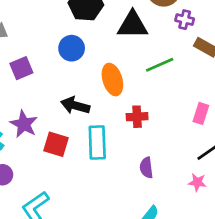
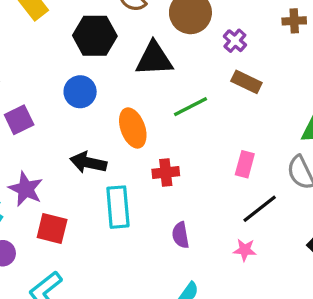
purple cross: (185, 20) -> (235, 41), moved, turned 30
red square: (56, 144) -> (52, 228), moved

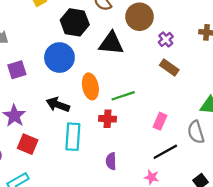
blue circle: (80, 92) -> (59, 58), size x1.4
green line: (190, 107) -> (123, 96), moved

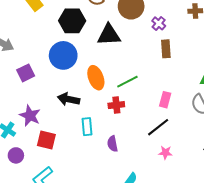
brown rectangle: (169, 68) -> (166, 49), turned 60
cyan rectangle: (73, 137) -> (87, 127), size x0.7
black line: (165, 152) -> (158, 127), moved
purple semicircle: (111, 161) -> (112, 144), moved

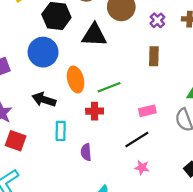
purple cross: (159, 23) -> (157, 20), moved
pink rectangle: (165, 100) -> (147, 111), turned 56

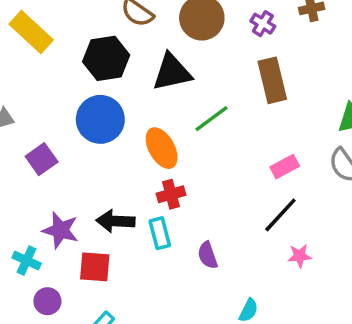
brown rectangle: (154, 56) -> (272, 80), size x1.4
green line: (109, 87) -> (211, 119), moved
black arrow: (44, 100) -> (115, 221), moved
red cross: (95, 111) -> (171, 194), moved

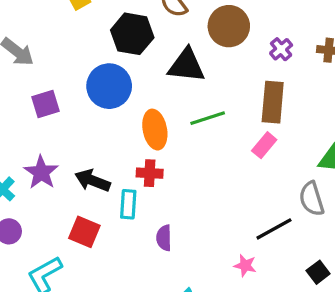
pink rectangle: (285, 167) -> (264, 145), moved, turned -40
black line: (280, 215) -> (274, 229), moved
red square: (95, 267) -> (84, 232), moved

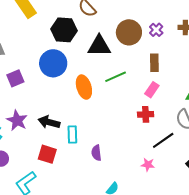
brown circle: (229, 26) -> (129, 32), moved
brown rectangle: (273, 102) -> (154, 63), size x0.7
red cross: (150, 173) -> (146, 114), moved

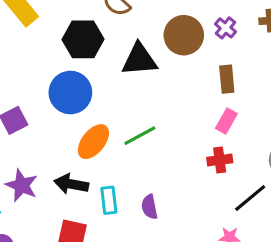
green line: (116, 77) -> (140, 136), moved
orange ellipse: (84, 87) -> (93, 142), moved, turned 60
purple semicircle: (96, 153) -> (149, 207), moved

